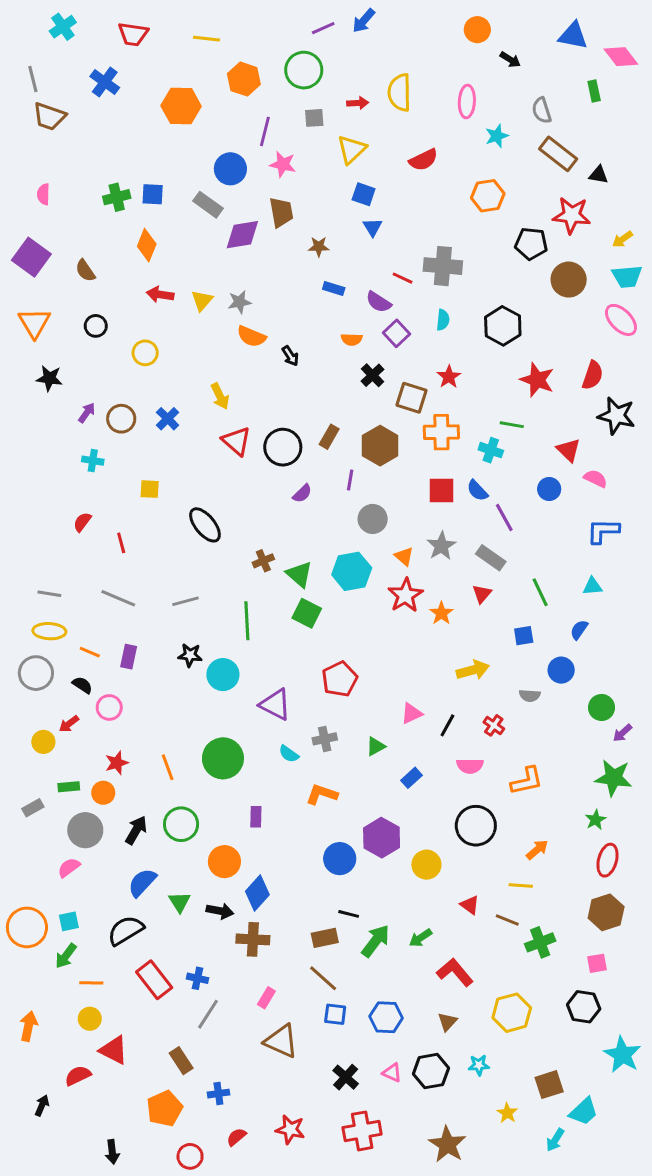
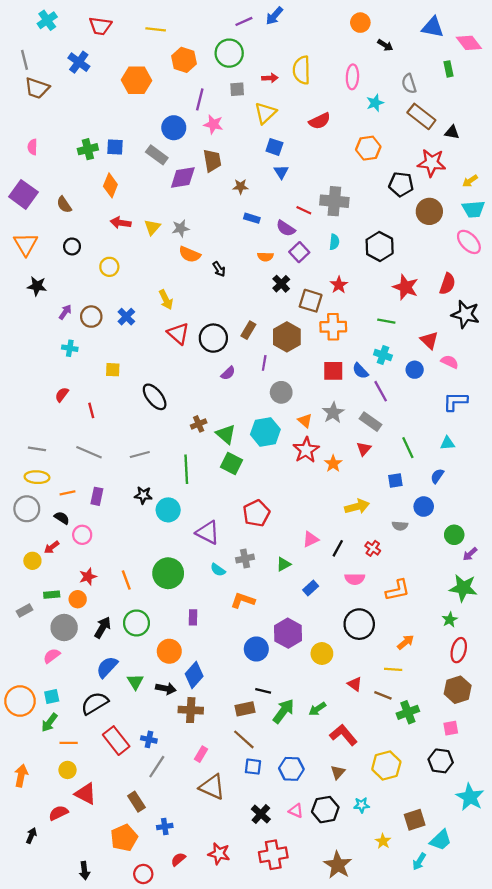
cyan cross: (491, 450) -> (383, 355), moved
orange line: (90, 652) -> (67, 493), turned -35

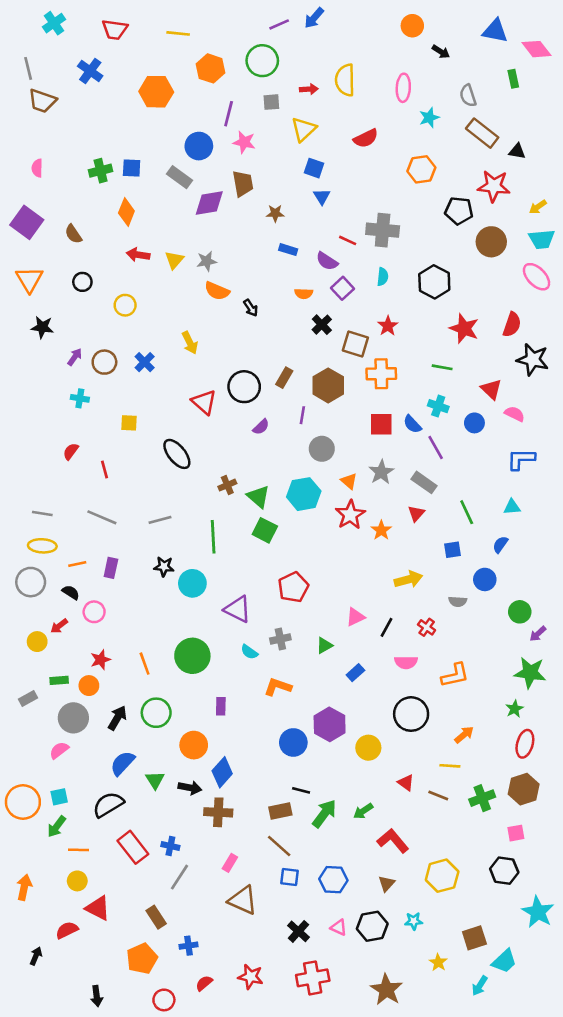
red triangle: (178, 334) -> (204, 402), moved
green cross: (408, 712) -> (482, 798), moved

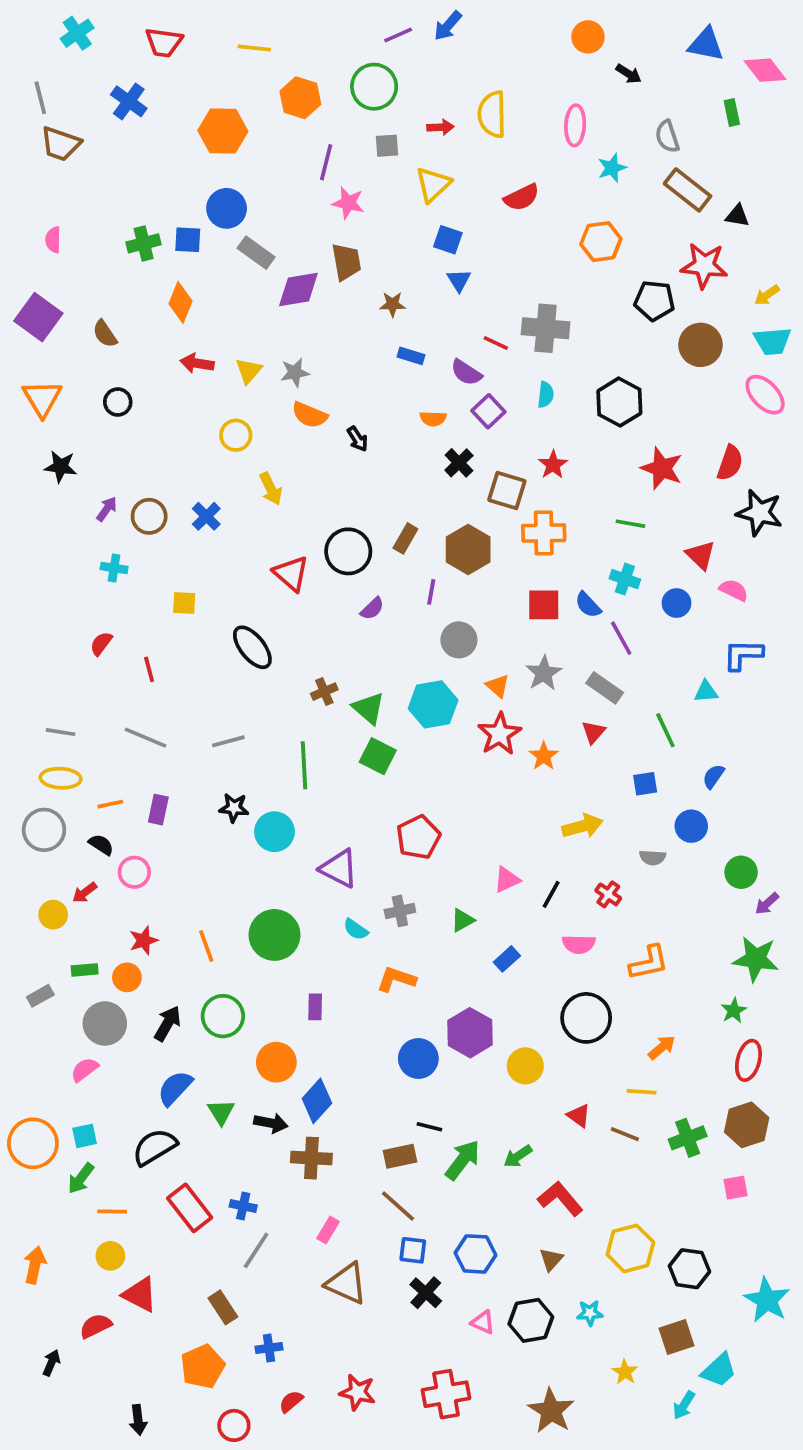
blue circle: (199, 146) -> (227, 208), moved
yellow circle: (125, 305) -> (236, 435), moved
cyan triangle: (512, 507) -> (706, 692), moved
black hexagon: (504, 871) -> (689, 1269), moved
black cross: (298, 931) -> (426, 1293), moved

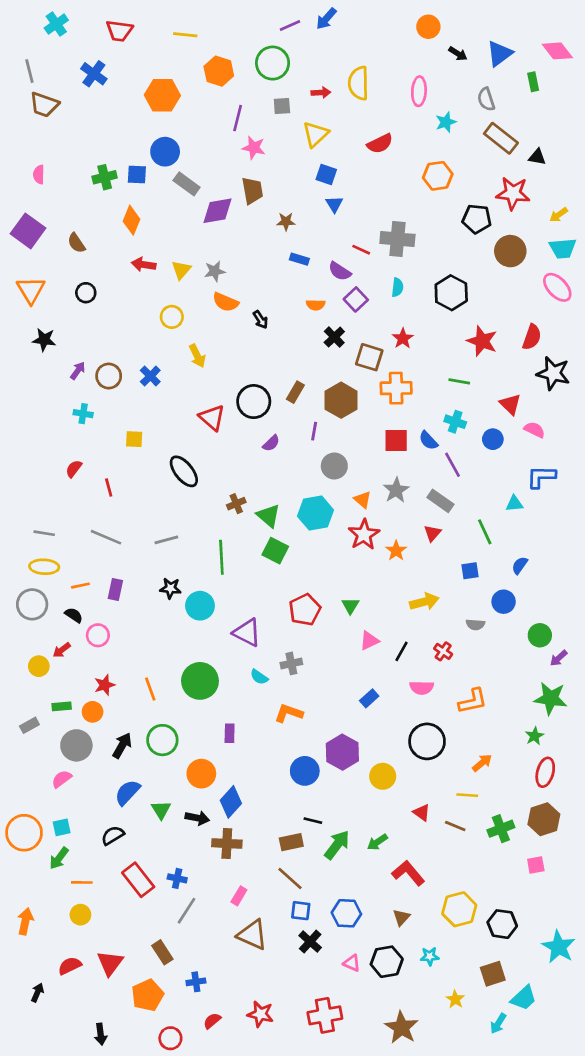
blue triangle: (706, 44) -> (500, 54), moved, turned -48
green triangle: (463, 920) -> (350, 606), moved, turned -30
black semicircle: (155, 1147) -> (113, 835), size x0.7
red triangle: (140, 1295) -> (110, 963), moved, turned 40

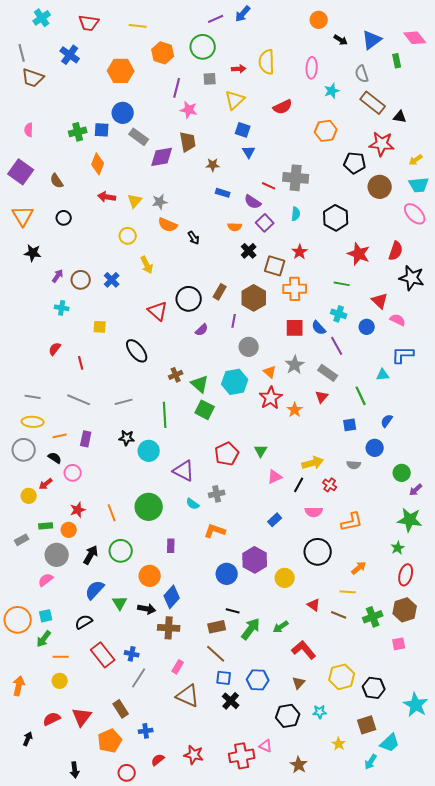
yellow arrow: (424, 602) -> (313, 463), moved
pink triangle: (352, 963) -> (266, 746), moved
brown star: (401, 1028) -> (299, 765), size x0.7

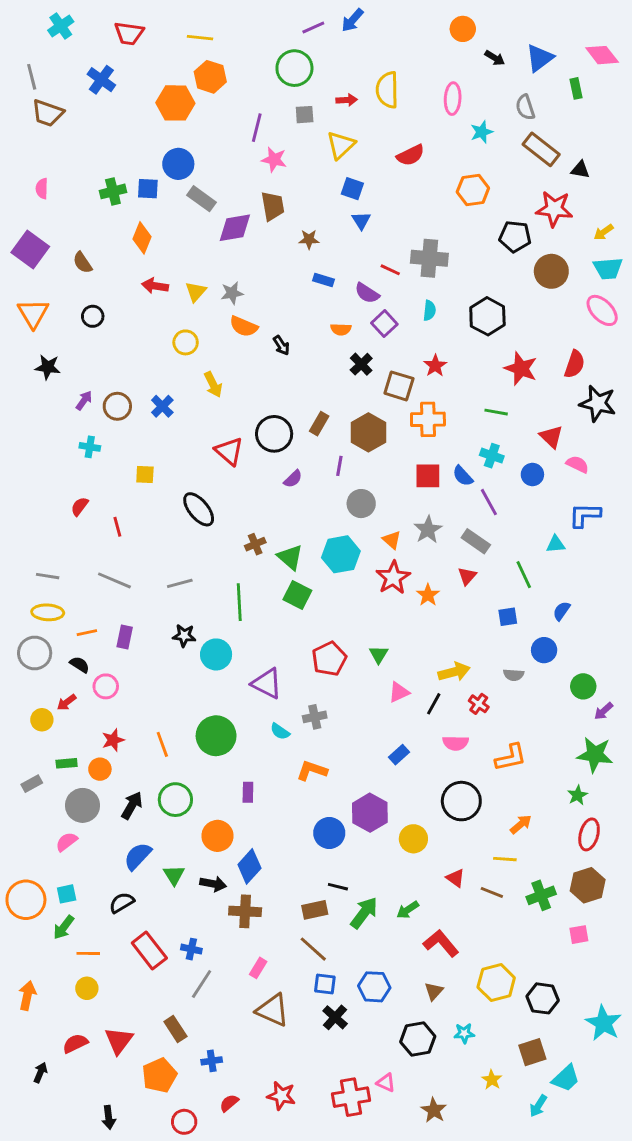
orange hexagon: (163, 53) -> (210, 77), moved

